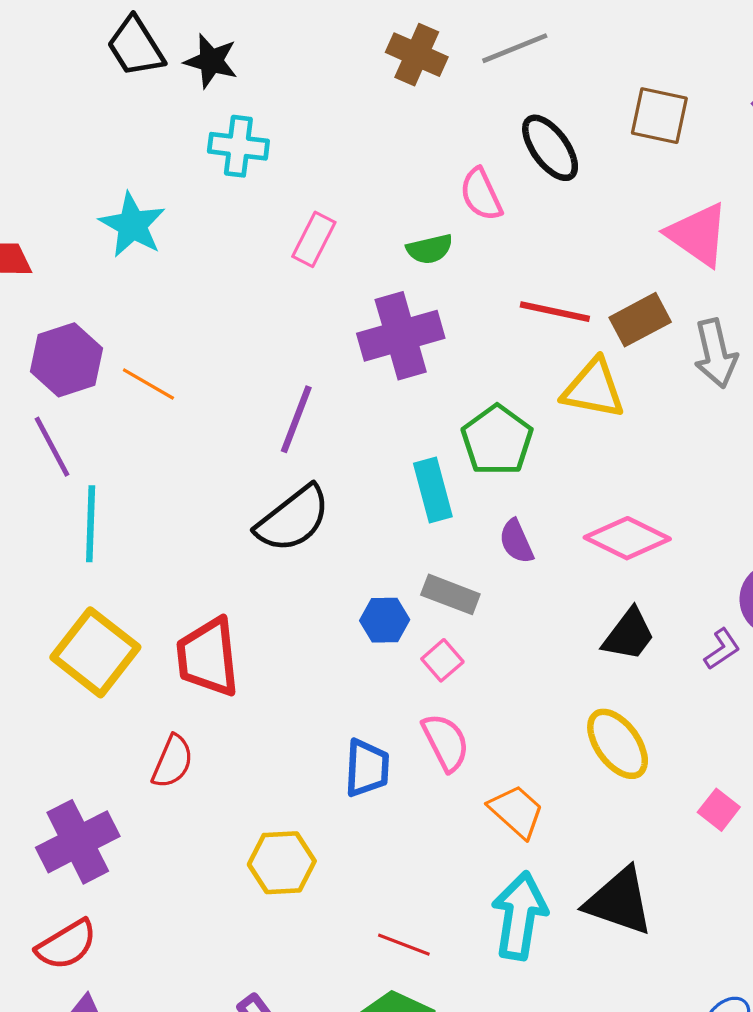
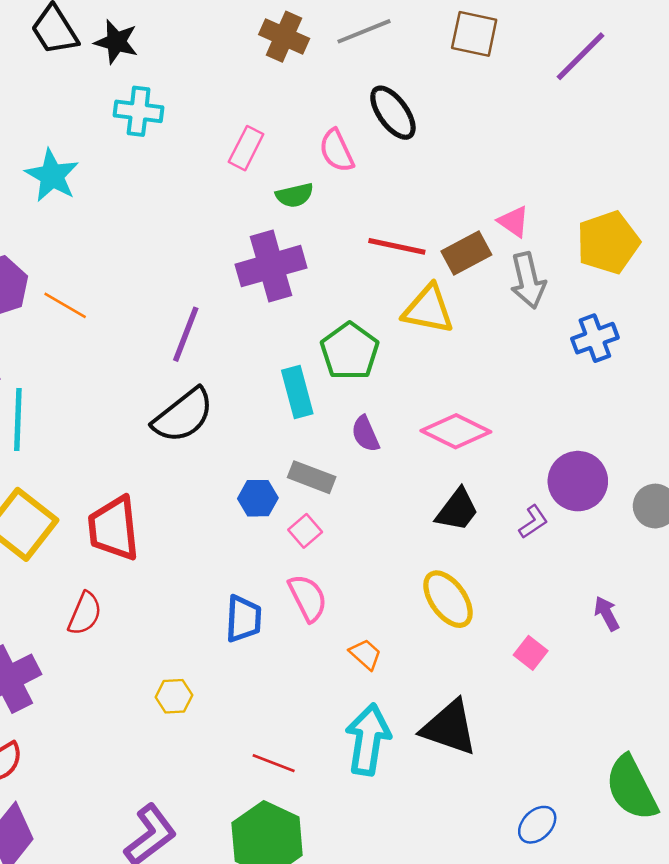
brown square: (659, 116) -> (474, 34), moved
pink triangle: (698, 235) -> (514, 221), moved, size x0.6
pink rectangle: (314, 239) -> (246, 148), moved
orange trapezoid: (516, 811) -> (365, 654), size x0.7
yellow hexagon: (282, 863) -> (174, 696), size x0.7

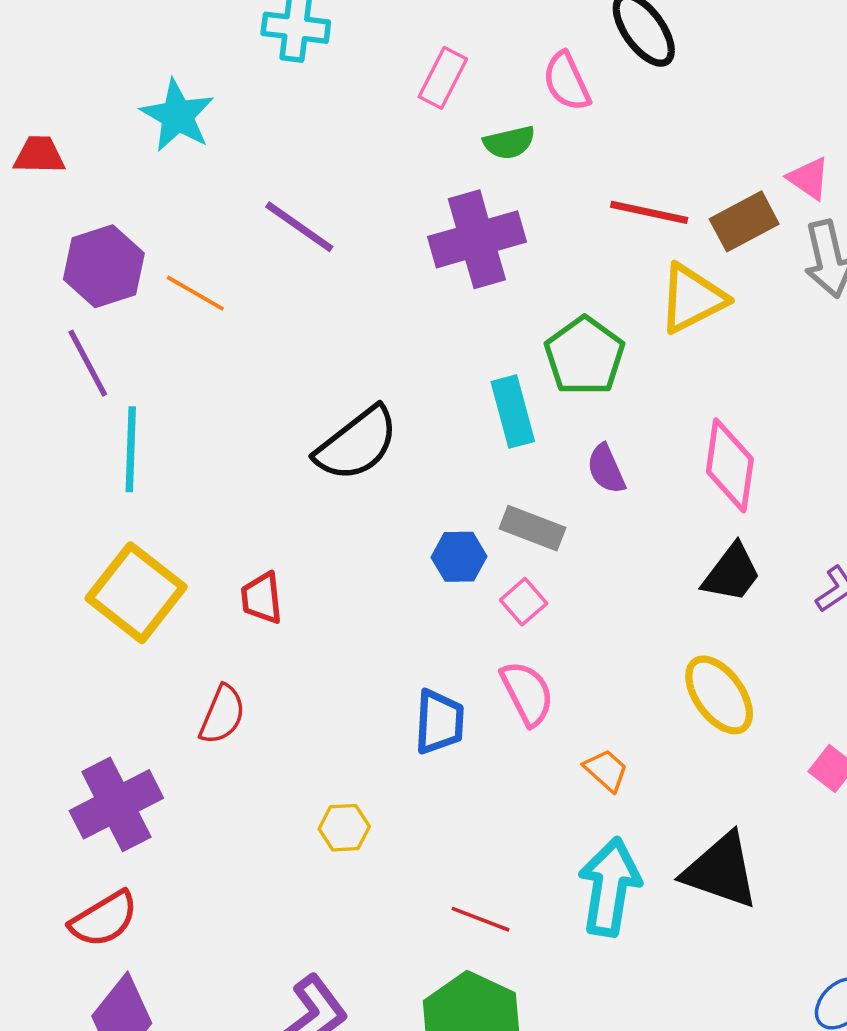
yellow triangle: (428, 309) -> (692, 299), turned -38
purple line: (186, 334) -> (299, 227), moved, turned -76
pink diamond: (456, 431) -> (730, 465), turned 72
red trapezoid: (114, 528) -> (262, 598), size x0.6

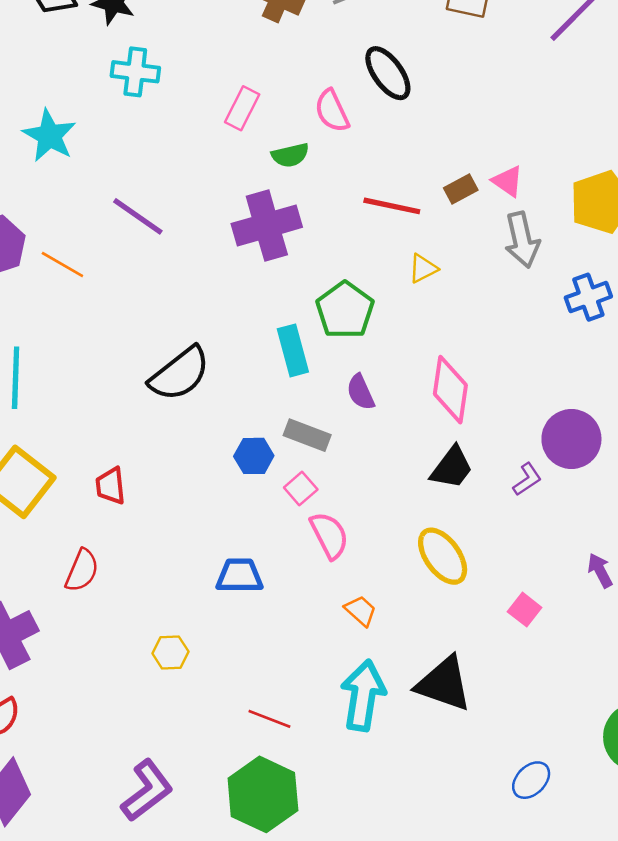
brown rectangle: (744, 221) -> (461, 189), moved, size x0.7
yellow triangle: (692, 299) -> (423, 268), size x0.6
pink semicircle: (527, 693) -> (329, 535), moved
blue trapezoid: (439, 722) -> (239, 576), turned -93

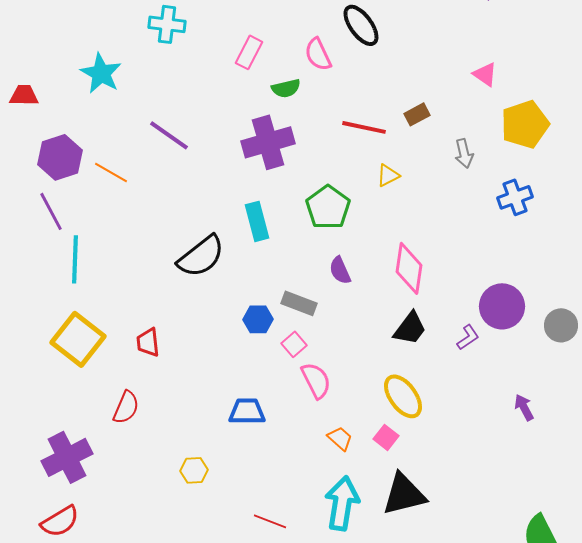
pink triangle: (508, 181) -> (485, 74), moved
gray arrow: (522, 240) -> (464, 153), size x0.7
cyan rectangle: (293, 350) -> (257, 221), moved
pink square: (525, 610) -> (386, 437), moved
black triangle: (444, 684) -> (404, 494), turned -33

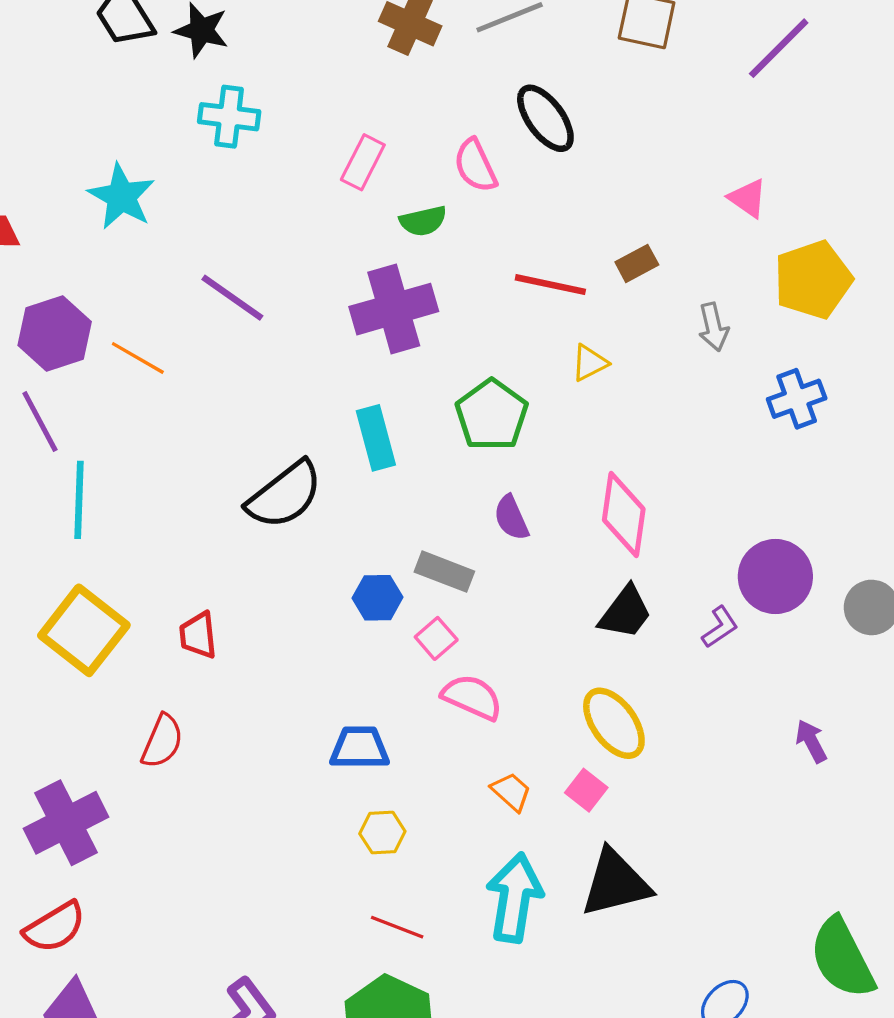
pink semicircle: (316, 380) -> (472, 697), turned -39
yellow hexagon: (194, 470) -> (382, 833), moved

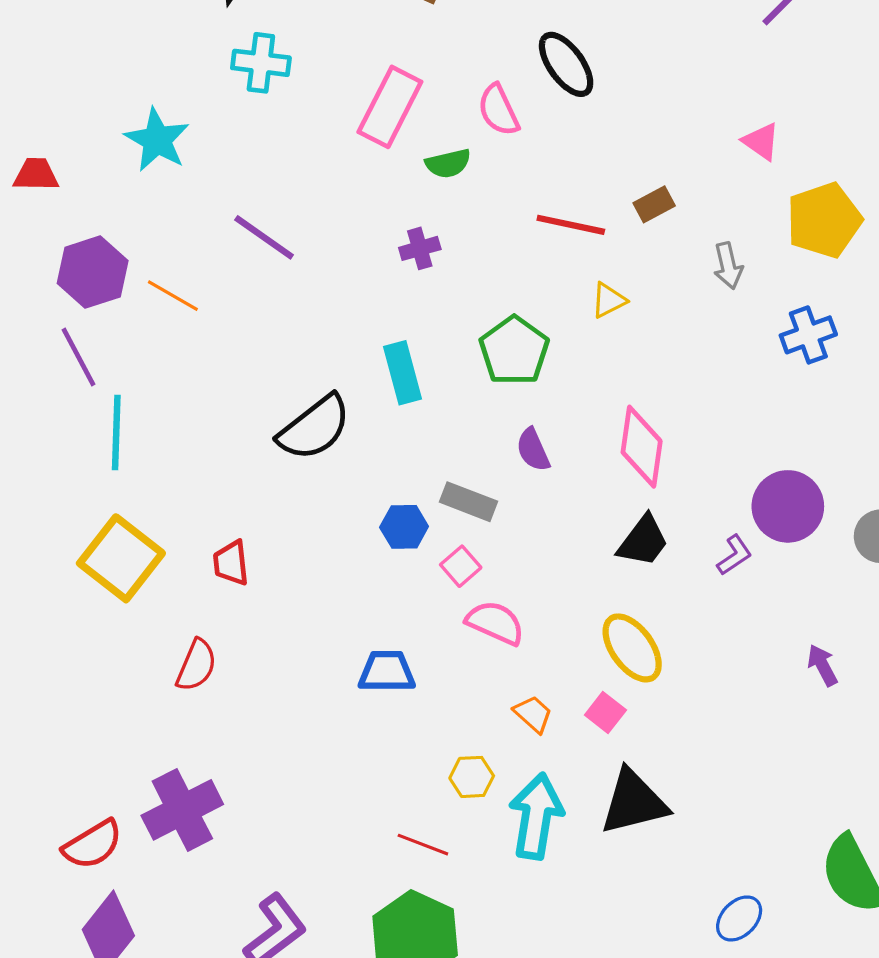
pink rectangle: (363, 162) -> (390, 107), size x1.5
purple cross: (394, 309) -> (420, 248), size x0.5
purple cross: (66, 823) -> (182, 810), moved
yellow hexagon: (382, 833) -> (472, 777), moved

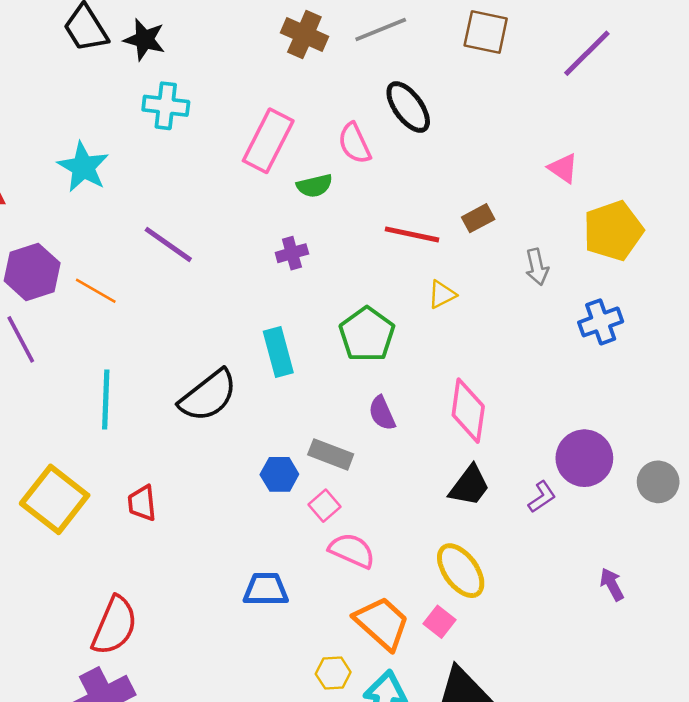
cyan line: (116, 432) -> (106, 399), moved
red semicircle: (196, 665) -> (115, 626), moved, size x1.4
orange trapezoid: (533, 714) -> (382, 623), size x1.8

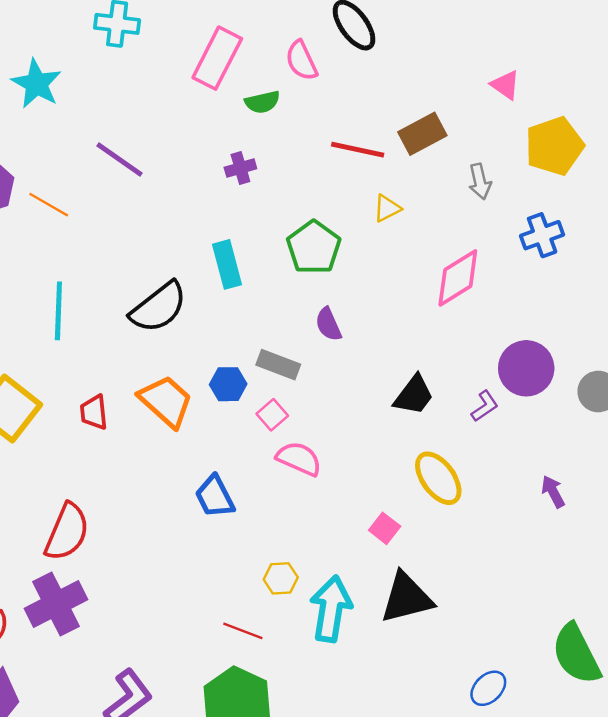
brown rectangle: (478, 218) -> (422, 134), size x1.5
pink diamond: (468, 411) -> (458, 278), moved, turned 50
yellow ellipse: (461, 571) -> (438, 478), moved
blue trapezoid: (266, 589) -> (215, 497), turned -117
orange trapezoid: (382, 623) -> (166, 401), moved

